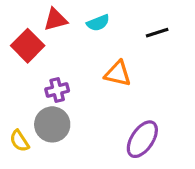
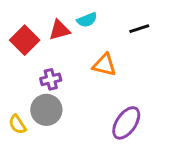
red triangle: (55, 20) -> (59, 30), moved

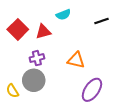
red triangle: (59, 30) -> (43, 32), moved
orange triangle: (104, 65) -> (76, 60), moved

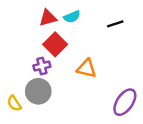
red square: (18, 29) -> (55, 44), moved
red triangle: (43, 32) -> (48, 18), moved
purple ellipse: (92, 90) -> (125, 102), moved

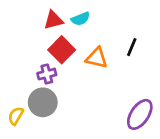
black line: (115, 24) -> (132, 47), moved, turned -49
orange triangle: (86, 68) -> (97, 58), moved
yellow semicircle: (14, 103) -> (16, 116), turned 63

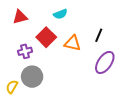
red triangle: (54, 20) -> (20, 17), moved
purple cross: (47, 74) -> (25, 51), moved
purple ellipse: (140, 114) -> (105, 62), moved

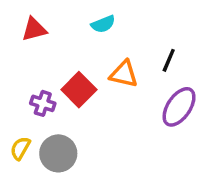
red square: (46, 37) -> (79, 90), moved
purple cross: (25, 51) -> (43, 103), moved, turned 32
gray circle: (32, 77) -> (58, 153), moved

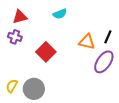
black line: (169, 60) -> (108, 37), moved
orange triangle: (124, 74) -> (87, 42), moved
purple cross: (43, 103) -> (15, 37), moved

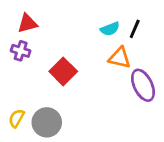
cyan semicircle: (60, 14) -> (110, 29), moved
black line: (108, 37) -> (135, 29), moved
purple ellipse: (104, 62) -> (143, 85), turned -60

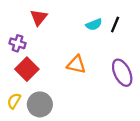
red triangle: (27, 23) -> (39, 17), moved, turned -36
orange triangle: (120, 58) -> (76, 64), moved
red square: (63, 71) -> (27, 69), moved

